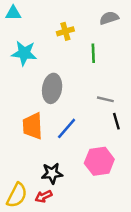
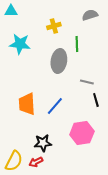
gray ellipse: (52, 88) -> (59, 61), moved

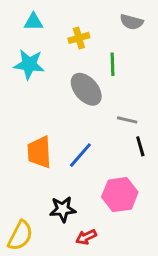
cyan triangle: (11, 11) -> (33, 22), moved
gray semicircle: (90, 15) -> (132, 22), turned -147
gray ellipse: (59, 61) -> (86, 89), turned -50
red arrow: (36, 162) -> (86, 237), moved

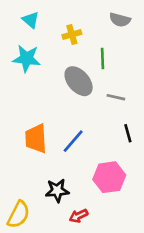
cyan triangle: (33, 22) -> (31, 20), turned 42
gray line: (127, 120) -> (116, 97), moved

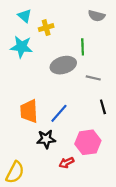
yellow cross: (72, 34) -> (46, 28), moved
gray ellipse: (79, 81) -> (63, 65), turned -65
black star: (57, 191) -> (46, 139), moved
red arrow: (79, 216) -> (66, 163), moved

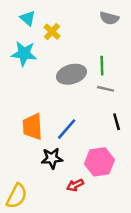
yellow cross: (46, 28) -> (52, 32), turned -32
green line: (83, 47) -> (102, 66), moved

